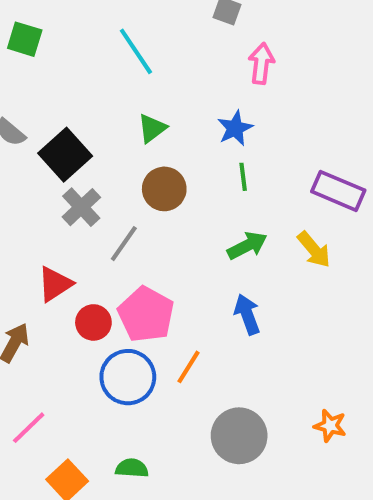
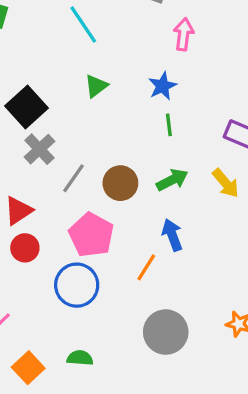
brown circle: (164, 189) -> (120, 183), moved
red circle: (93, 322) -> (25, 248), moved
orange line: (189, 367) -> (146, 267), moved

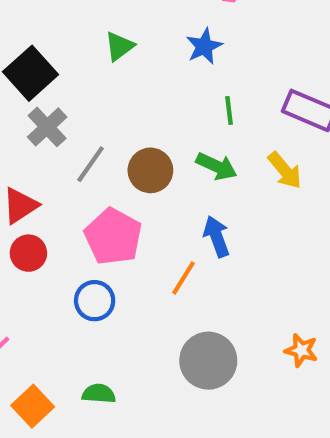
green line: (169, 125) -> (229, 110), moved
green arrow: (172, 180) -> (217, 166), turned 52
blue circle: (77, 285) -> (95, 301), size x0.7

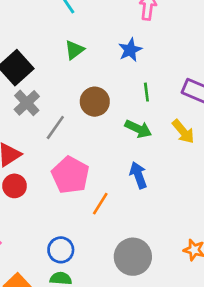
brown circle: (150, 170) -> (95, 102), moved
orange line: (183, 278) -> (100, 204), moved
blue circle: (95, 301) -> (61, 250), moved

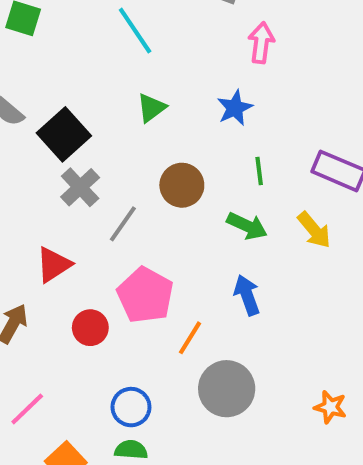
red circle: (15, 186) -> (90, 328), moved
gray circle: (133, 257) -> (227, 389), moved

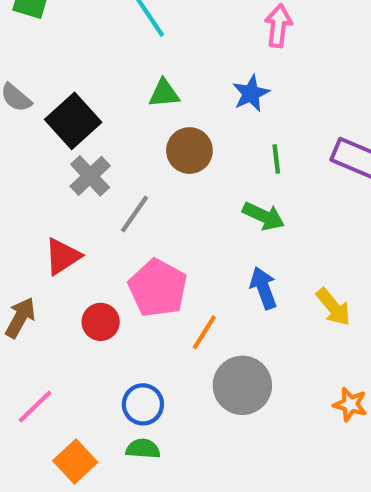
green triangle: (151, 108) -> (164, 93), turned 32
brown circle: (182, 185) -> (189, 151), moved
yellow arrow: (314, 230) -> (333, 307), moved

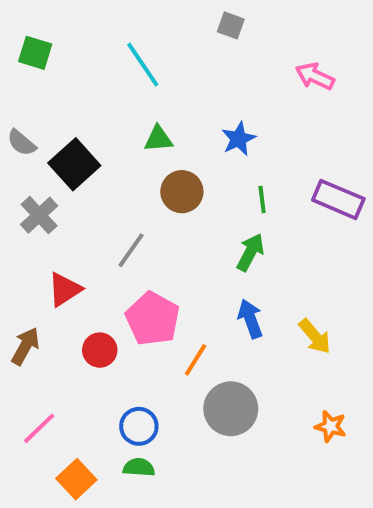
pink arrow: (278, 26) -> (315, 76), moved, turned -72
gray cross: (90, 176) -> (39, 215), moved
green arrow: (264, 216) -> (250, 252), turned -87

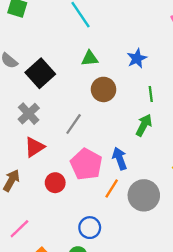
gray cross: (39, 215) -> (29, 114), moved
blue arrow: (250, 319) -> (120, 159), moved
gray circle: (231, 409) -> (144, 195), moved
blue circle: (139, 426) -> (90, 228), moved

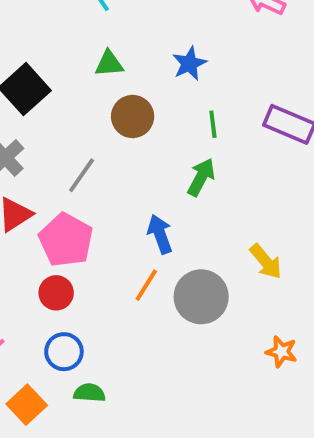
pink pentagon: (86, 164) -> (66, 240), moved
red circle: (55, 183) -> (56, 293), moved
blue circle: (90, 228) -> (64, 352), moved

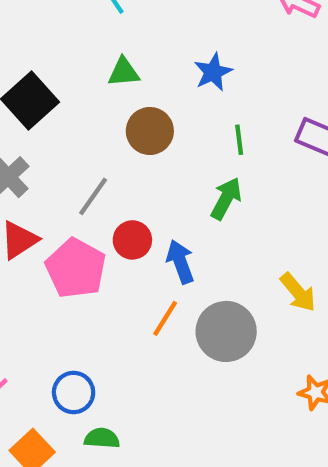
red circle: (56, 293) -> (132, 240), moved

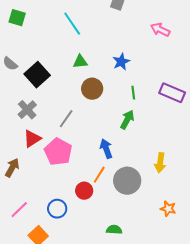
red circle: (132, 240) -> (84, 191), moved
yellow arrow: (298, 292) -> (160, 163), turned 48
green semicircle: (102, 438) -> (114, 230), moved

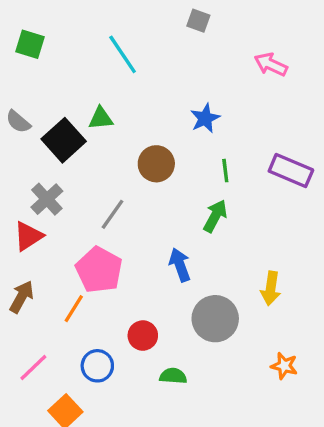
green triangle: (80, 62) -> (101, 118), moved
red triangle: (32, 139) -> (28, 236), moved
orange line: (99, 175) -> (74, 309), moved
green semicircle: (114, 230) -> (173, 376), moved

